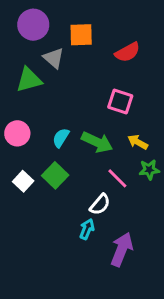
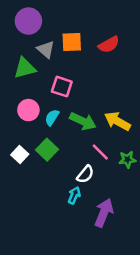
orange square: (81, 35) -> (72, 42), moved
pink square: (120, 101) -> (62, 87), moved
pink circle: (17, 133) -> (28, 110), moved
yellow arrow: (138, 142) -> (117, 121), size x1.5
green star: (149, 170) -> (127, 160), moved

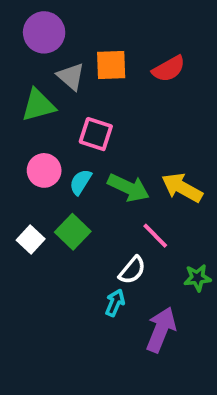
green star: (127, 160) -> (197, 278), moved

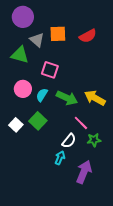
green triangle: (38, 105) -> (20, 55), turned 30
green star: (197, 278) -> (94, 140), moved

